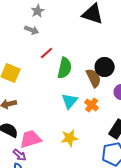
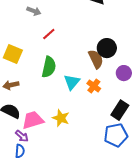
green semicircle: (65, 68) -> (49, 67), moved
yellow star: (70, 138) -> (61, 118), moved, turned 30

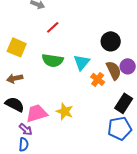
brown semicircle: (96, 59) -> (114, 70), moved
green semicircle: (49, 67) -> (53, 60), turned 85
cyan triangle: (72, 82) -> (82, 62), moved

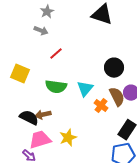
brown arrow: (15, 78) -> (43, 115), moved
black semicircle: (15, 104) -> (29, 118), moved
yellow star: (65, 111) -> (68, 138), turned 30

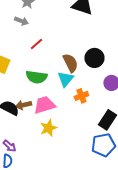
brown semicircle: (117, 97) -> (70, 63), moved
orange cross: (101, 106) -> (81, 96), turned 32
pink trapezoid: (40, 140) -> (44, 105), moved

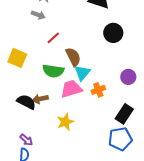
black circle: (94, 58) -> (113, 33), moved
brown semicircle: (70, 63) -> (73, 57), moved
pink trapezoid: (44, 105) -> (71, 89), moved

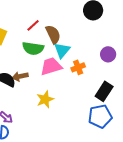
red line: (53, 38) -> (33, 25), moved

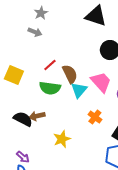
pink trapezoid: (51, 66) -> (101, 82), moved, turned 65
orange cross: (78, 67) -> (95, 117), moved, turned -32

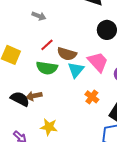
gray arrow: (35, 32) -> (39, 16), moved
brown semicircle: (70, 74) -> (67, 54), turned 132
yellow star: (62, 139) -> (49, 127), moved, turned 30

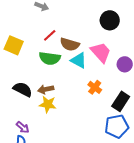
cyan triangle: (76, 70) -> (79, 60), turned -42
brown arrow: (34, 96) -> (46, 89), moved
yellow star: (49, 127) -> (48, 104), moved

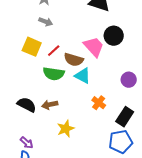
yellow square: (14, 45) -> (32, 47), moved
pink trapezoid: (101, 52) -> (94, 47), moved
yellow star: (48, 104) -> (66, 129), moved, turned -30

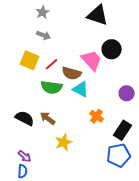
brown arrow: (50, 105) -> (48, 118), turned 49

